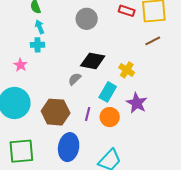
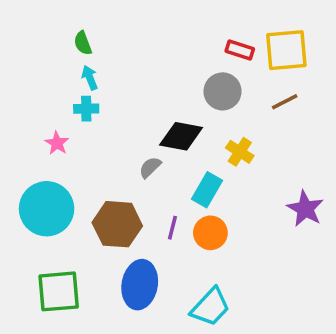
gray circle: (87, 19) -> (223, 91), moved
purple star: (137, 103) -> (305, 209), moved

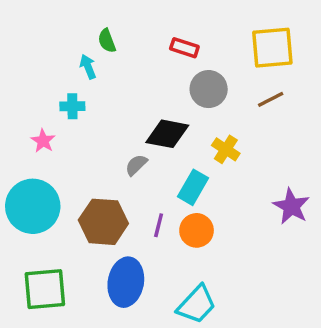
green semicircle: (83, 43) -> (107, 41), moved
red rectangle: (240, 50) -> (184, 48), moved
cyan arrow: (90, 78) -> (88, 67), moved

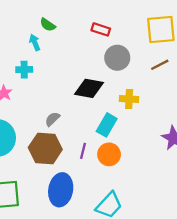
green semicircle: (107, 41) -> (48, 25), turned -35
yellow cross: (226, 149) -> (129, 99), turned -30
gray semicircle: (136, 165) -> (52, 119), moved

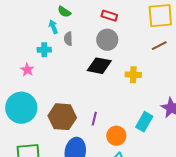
gray circle: (117, 58) -> (107, 40), moved
gray semicircle: (52, 119) -> (68, 39), moved, turned -48
cyan rectangle: (107, 125) -> (144, 122), moved
orange circle: (109, 154) -> (116, 136), moved

